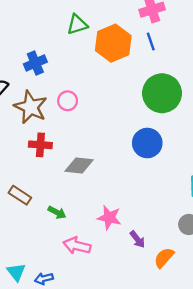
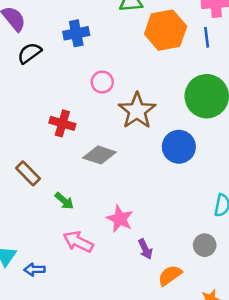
brown star: (31, 107) -> (137, 111), moved

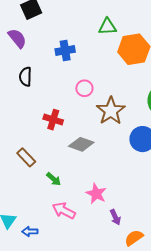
black semicircle: (30, 53) -> (25, 77), moved, turned -54

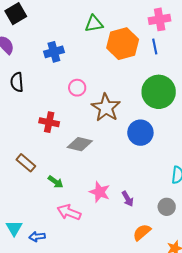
purple arrow: (115, 217) -> (128, 199), moved

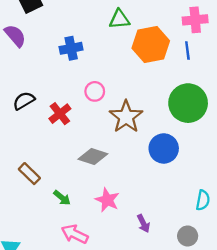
black semicircle: (17, 82) -> (24, 101), moved, turned 60
red cross: (49, 122) -> (60, 114), moved, turned 36
pink star: (100, 192) -> (107, 200), moved

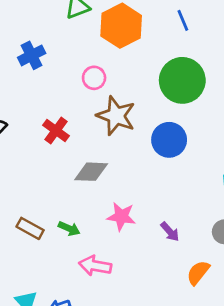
blue line: (187, 51) -> (183, 20), moved
pink circle: (95, 91) -> (94, 78), moved
red cross: (60, 114) -> (56, 131), moved
brown rectangle: (29, 174) -> (30, 228), moved

